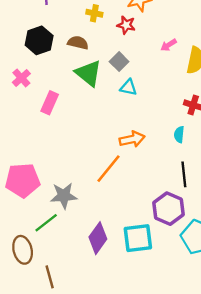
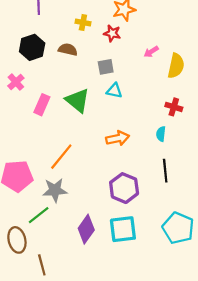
gray square: (119, 62) -> (106, 67), turned 35
green triangle: (88, 73) -> (78, 100), moved
orange line: (108, 169) -> (61, 157), moved
purple hexagon: (169, 209) -> (124, 188), moved

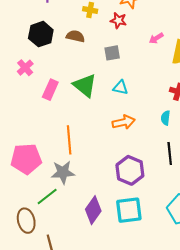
cyan triangle: (114, 91) -> (120, 88), moved
orange line: (61, 157) -> (69, 140), turned -44

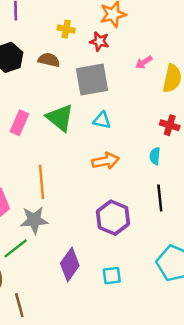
gray square: (112, 53) -> (92, 80), size x1.8
cyan square: (129, 210) -> (112, 276), moved, size x0.6

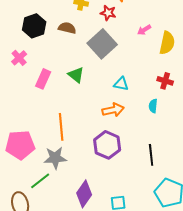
gray square: (92, 80) -> (102, 44), turned -32
green triangle: (60, 118) -> (76, 75), size x0.7
cyan triangle: (102, 120) -> (121, 84), moved
black line: (160, 198) -> (151, 155), moved
purple hexagon: (113, 218) -> (107, 145), moved

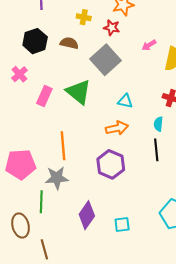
green triangle: (76, 75) -> (79, 92), size x1.5
black line: (151, 155) -> (156, 150), moved
green line: (40, 181) -> (41, 202), turned -50

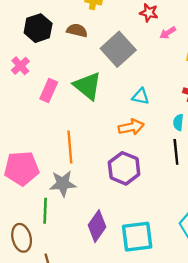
red star: (112, 28) -> (149, 13), moved
cyan square: (122, 224) -> (137, 237), size x1.8

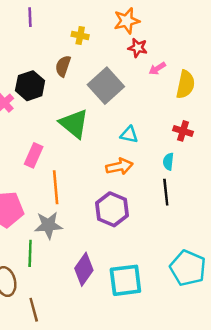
black hexagon: (38, 28) -> (30, 86), moved
brown semicircle: (77, 30) -> (63, 66), turned -84
pink rectangle: (49, 91) -> (34, 155), moved

